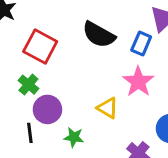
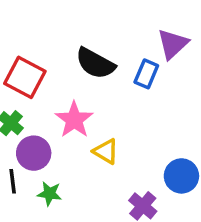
pink star: (138, 82) -> (74, 120), moved
green star: (74, 137) -> (50, 194), moved

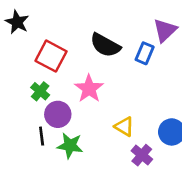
yellow triangle: (106, 151) -> (124, 127), moved
green star: (50, 194) -> (70, 146), size x1.4

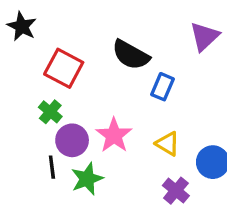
blue rectangle: (145, 53) -> (163, 87), moved
pink star: (89, 89) -> (114, 135), moved
yellow triangle: (124, 127) -> (168, 144), moved
green star: (70, 146) -> (87, 179), turned -30

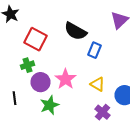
green cross: (50, 112) -> (28, 65), turned 32
black line: (52, 167) -> (14, 98), moved

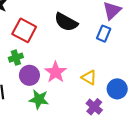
blue rectangle: (94, 50) -> (104, 34), moved
green star: (50, 105) -> (39, 99), turned 30

